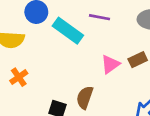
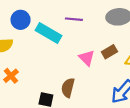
pink triangle: (110, 64) -> (87, 58), turned -35

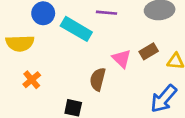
brown semicircle: (68, 88) -> (98, 79), moved

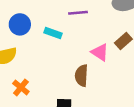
cyan rectangle: (76, 29) -> (53, 33), size x0.6

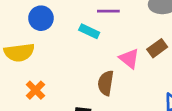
cyan rectangle: (53, 33) -> (89, 31), moved

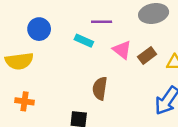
pink triangle: (129, 59) -> (122, 50), moved
orange cross: (35, 90) -> (24, 101), moved, turned -36

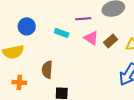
purple line: (102, 22) -> (83, 19), moved
brown semicircle: (100, 88) -> (47, 70), moved

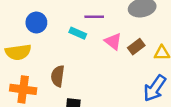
purple line: (83, 19) -> (94, 17), moved
orange cross: (19, 82) -> (23, 89), size x1.5

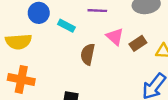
cyan rectangle: (78, 33) -> (66, 26), moved
brown semicircle: (58, 76) -> (88, 54), moved

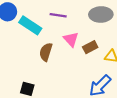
cyan rectangle: (66, 26) -> (30, 25), size x1.5

